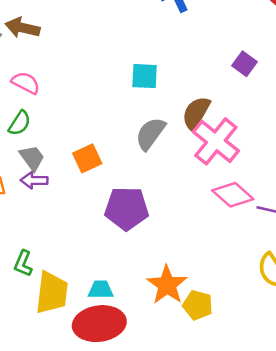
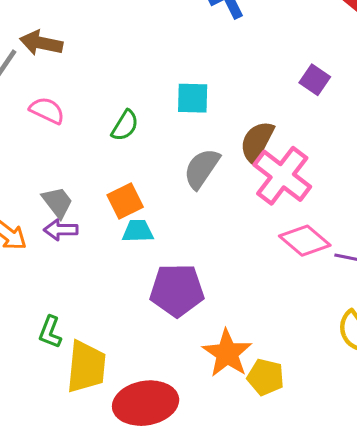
green semicircle: (20, 123) -> (125, 126), moved
purple pentagon: (127, 208) -> (177, 290), moved
cyan trapezoid: (101, 290) -> (138, 231), moved

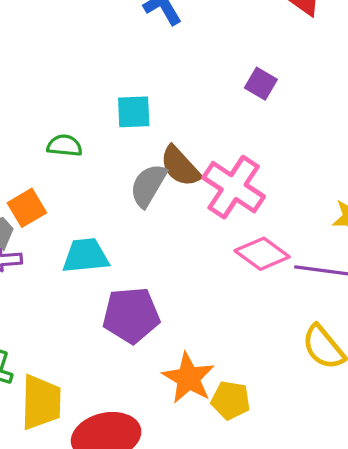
green semicircle: (125, 126) -> (65, 146), turned -112
brown semicircle: (257, 142) -> (180, 166), moved, turned -66
orange square: (125, 201) -> (27, 208), moved
cyan trapezoid: (138, 231) -> (86, 256), size x1.4

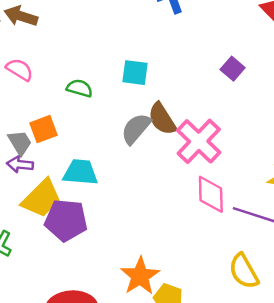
pink diamond: (262, 254) -> (211, 194), turned 42
purple pentagon: (131, 315) -> (66, 220), moved
yellow trapezoid: (41, 402) -> (41, 198), moved, turned 33

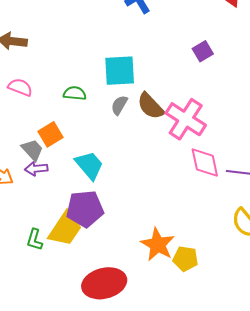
purple square: (233, 69) -> (203, 51), turned 30
cyan square: (135, 73) -> (120, 71), size x1.4
gray semicircle: (136, 129) -> (119, 105), moved, size x0.7
cyan trapezoid: (80, 172) -> (89, 165), turned 56
yellow trapezoid: (41, 198) -> (65, 229), moved

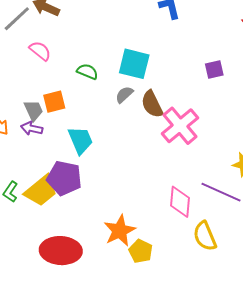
pink diamond: (205, 163) -> (180, 202), moved

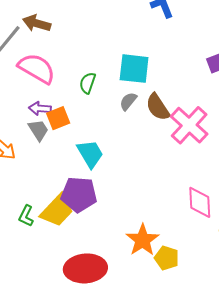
pink semicircle: (40, 51) -> (37, 68), size x1.6
green semicircle: (87, 71) -> (88, 83), turned -85
purple arrow: (32, 128) -> (40, 108), moved

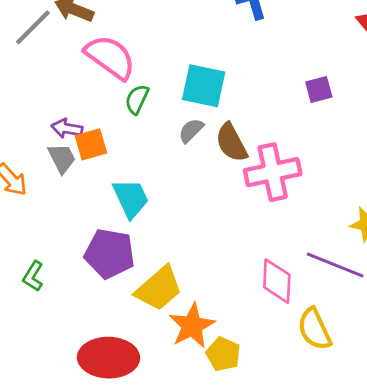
pink semicircle: (37, 68) -> (110, 57), moved
pink cross: (189, 125) -> (273, 172), turned 30
yellow trapezoid: (57, 210) -> (159, 289), moved

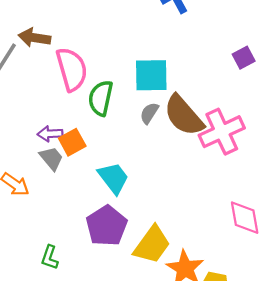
pink semicircle: (110, 57) -> (72, 69), turned 51
green semicircle: (137, 99) -> (101, 98), size x1.4
brown semicircle: (231, 143) -> (184, 116), size x1.4
purple pentagon: (110, 254) -> (107, 226), turned -30

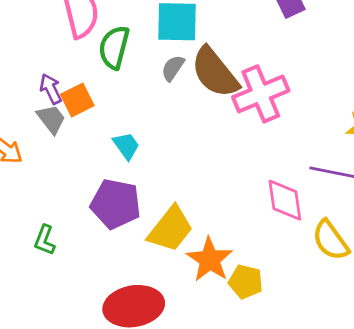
purple arrow: (50, 134) -> (51, 89), turned 65
cyan trapezoid: (113, 178) -> (126, 146), size x0.7
purple pentagon: (107, 226) -> (116, 204), turned -30

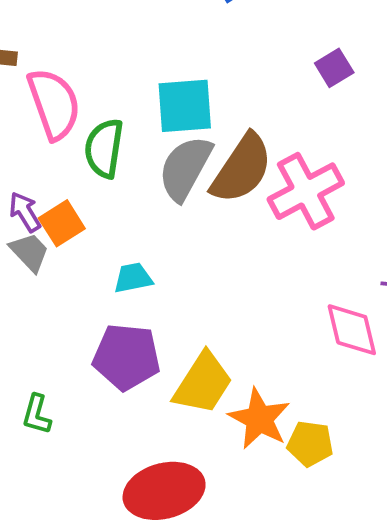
gray semicircle: (173, 68) -> (185, 168), size x1.8
brown semicircle: (215, 72) -> (242, 169), turned -102
cyan trapezoid: (126, 146) -> (133, 278), turned -60

